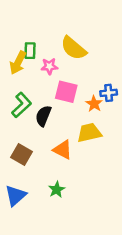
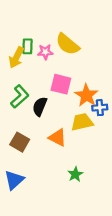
pink star: (49, 66) -> (45, 52), moved
blue cross: (109, 93) -> (100, 108), moved
orange star: (94, 104) -> (86, 95), size x1.5
green star: (57, 190) -> (75, 174), moved

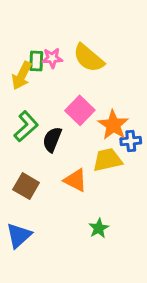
pink star: (45, 52) -> (52, 58), moved
pink square: (61, 84) -> (80, 110), turned 30

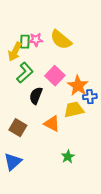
green L-shape: (26, 126) -> (25, 73), moved

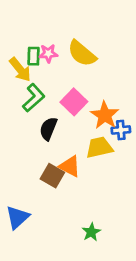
yellow arrow: (15, 52) -> (20, 70), turned -66
brown square: (18, 128) -> (52, 176), moved
green star: (68, 157) -> (91, 232), moved

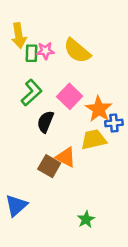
yellow arrow: (20, 70) -> (19, 36), moved, turned 30

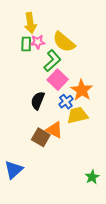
yellow arrow: (19, 36) -> (30, 23), moved
green L-shape: (31, 93) -> (52, 61), moved
blue cross: (114, 123) -> (66, 102), moved, turned -32
green star: (86, 219) -> (92, 177), moved

